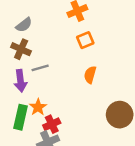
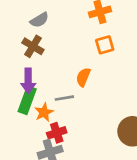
gray line: (40, 68) -> (64, 98), moved
orange semicircle: (90, 75) -> (83, 77), moved
green rectangle: (21, 117) -> (27, 100), moved

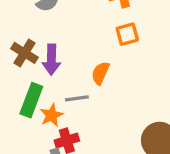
brown cross: (33, 46) -> (24, 53), moved
purple arrow: (28, 81) -> (51, 60), moved

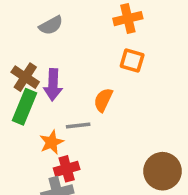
orange square: (127, 34) -> (132, 61), turned 30
green rectangle: (31, 100) -> (25, 107), moved

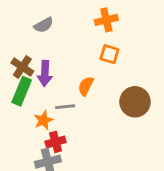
brown circle: (163, 171) -> (135, 102), moved

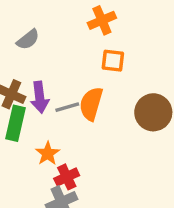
orange semicircle: (86, 86) -> (91, 104), size x1.4
gray line: (65, 107) -> (67, 107), moved

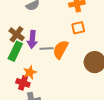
orange square: (113, 61) -> (78, 28), turned -32
red cross: (67, 177) -> (23, 83), moved, turned 32

